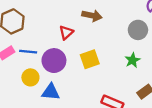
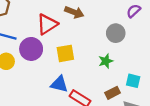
red triangle: (66, 32) -> (47, 24), size x1.5
blue triangle: (51, 92) -> (59, 84), moved

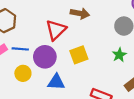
blue triangle: (59, 84) -> (56, 82), moved

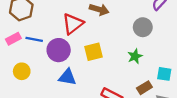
yellow circle: (23, 73) -> (22, 71), moved

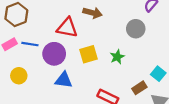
red triangle: (73, 24) -> (67, 28), turned 50
green star: (135, 56) -> (117, 57), moved
cyan square: (164, 74) -> (158, 74), turned 32

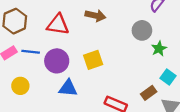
red triangle: (67, 28) -> (58, 25), moved
green star: (117, 57) -> (159, 49), moved

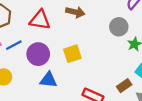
blue line: (31, 52) -> (14, 45), turned -35

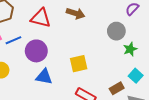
yellow square: (72, 54) -> (79, 64), moved

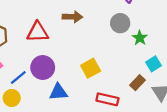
blue line: (13, 40) -> (18, 78), moved
cyan square: (136, 76) -> (153, 64), turned 32

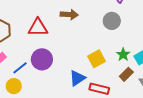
green star: (140, 38) -> (123, 55), moved
yellow square: (91, 68) -> (97, 59), moved
blue triangle: (58, 92) -> (77, 78), moved, turned -30

